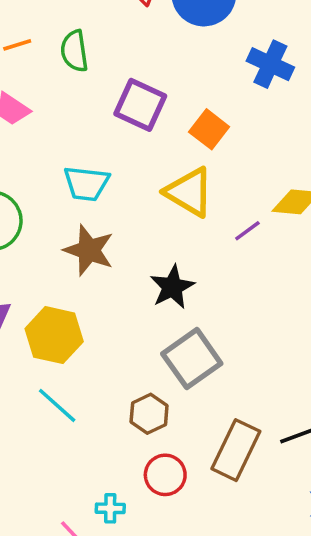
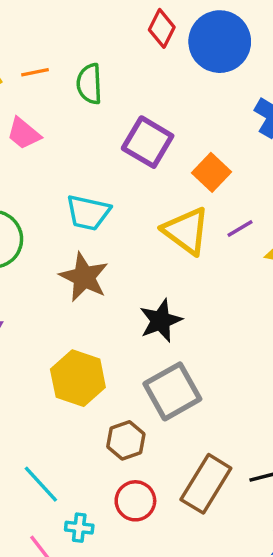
purple line: (247, 231) -> (240, 228), moved
yellow hexagon: (54, 335) -> (78, 378), moved
cyan line: (57, 405) -> (41, 484), moved

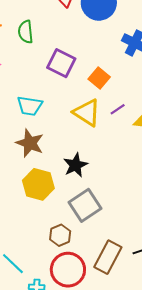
yellow hexagon: (78, 378) -> (38, 184), moved
red circle: (135, 501) -> (68, 270), size x1.5

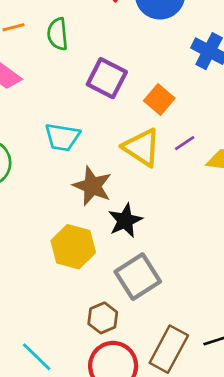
brown star: (30, 143) -> (92, 186), moved

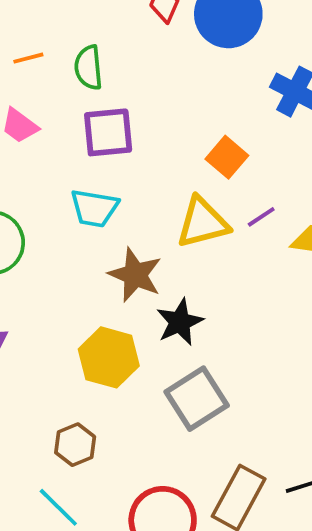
purple square: (107, 78) -> (108, 132), moved, turned -33
yellow triangle: (142, 147) -> (203, 223), turned -48
brown hexagon: (103, 318) -> (75, 445), moved

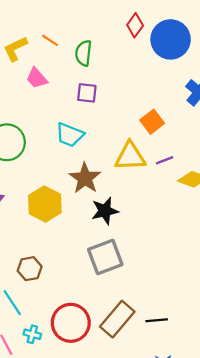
orange line: (28, 58) -> (50, 40), turned 36
purple square: (108, 132) -> (87, 93), size x0.7
yellow hexagon: (109, 357) -> (45, 204), moved

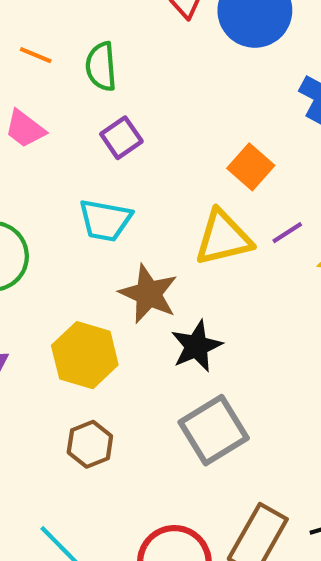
purple square: (87, 93) -> (121, 138), turned -30
brown hexagon: (30, 269) -> (90, 444), moved

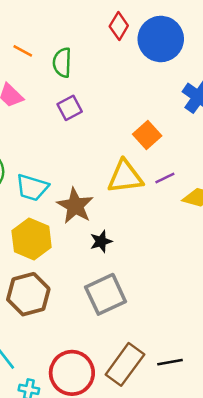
cyan trapezoid: (105, 220) -> (32, 188), moved
black star: (197, 346) -> (101, 241), size x0.7
brown hexagon: (90, 444) -> (28, 294), size x1.5

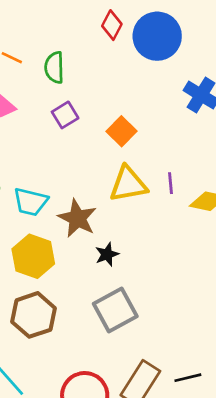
orange square: (147, 135) -> (121, 131), moved
purple line: (165, 178) -> (171, 183), turned -66

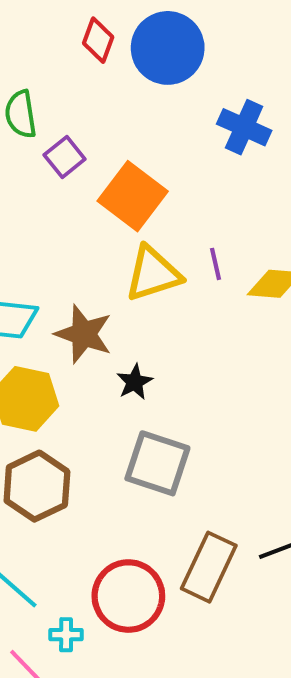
purple square: (65, 115) -> (65, 157), moved
orange square: (121, 131) -> (133, 196), size x1.5
gray square: (115, 310) -> (157, 463), turned -36

